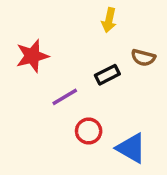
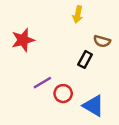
black rectangle: (107, 75) -> (85, 59), moved, turned -35
purple line: (65, 97) -> (42, 83), moved

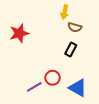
brown semicircle: (102, 41) -> (75, 27), moved
purple line: (42, 83) -> (34, 87), moved

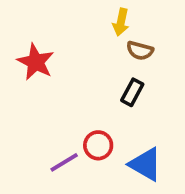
red star: (19, 33) -> (36, 62), turned -30

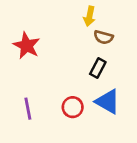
purple line: (64, 162) -> (28, 109), moved, turned -70
blue triangle: (146, 164) -> (108, 102), moved

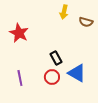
brown semicircle: (103, 37) -> (86, 22), moved
black rectangle: (98, 68) -> (56, 58), moved, turned -56

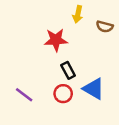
red star: (19, 33) -> (56, 40), moved, turned -30
purple line: (20, 78) -> (24, 95), turned -42

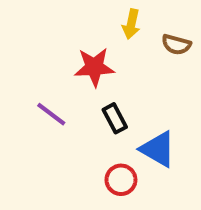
red circle: (63, 94) -> (121, 180), moved
purple line: (24, 95) -> (51, 114), moved

